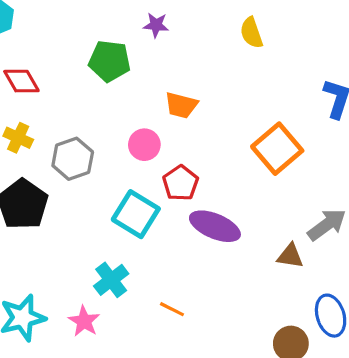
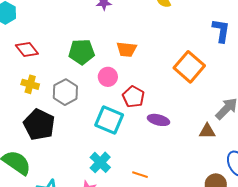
green pentagon: (110, 61) -> (82, 52), moved
purple ellipse: (215, 226) -> (158, 120), size x0.7

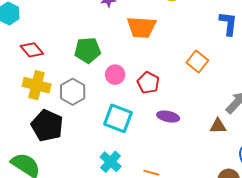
orange trapezoid: (127, 49) -> (141, 27), moved, size x1.4
orange square: (189, 67) -> (197, 61), size x0.7
yellow cross: (30, 84) -> (37, 85), size x1.5
red pentagon: (133, 97) -> (148, 83), moved

